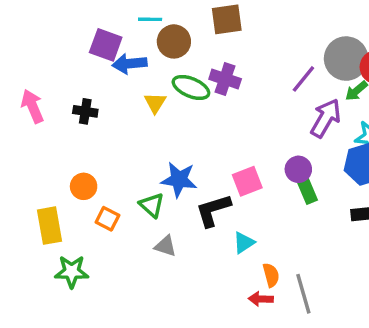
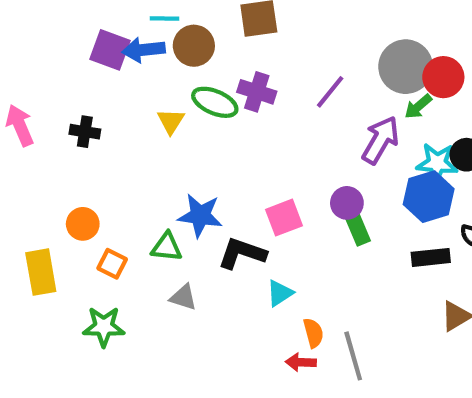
blue arrow: (130, 64) -> (144, 50), moved
purple line: (303, 79) -> (330, 92), moved
green triangle: (152, 205) -> (167, 247), turned -36
black L-shape: (213, 210) -> (242, 253), turned 36
green star: (72, 272) -> (104, 327), moved

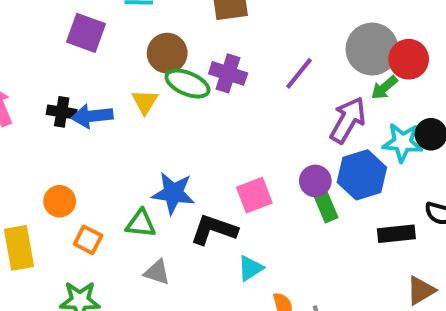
brown circle: (194, 46) -> (167, 53), moved
blue arrow: (144, 50) -> (92, 116), moved
blue hexagon: (429, 197) -> (362, 175), moved

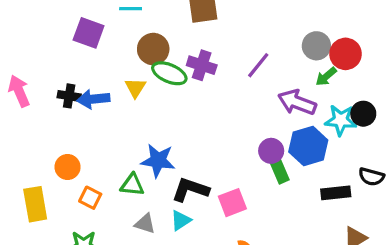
gray circle: (372, 49) -> (316, 46), size x0.7
purple arrow: (348, 120) -> (297, 102), turned -99
pink square: (254, 195) -> (232, 203), moved
cyan triangle: (250, 268) -> (181, 220), moved

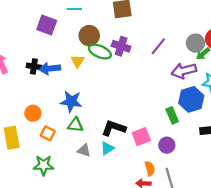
gray circle: (316, 46) -> (196, 43), moved
purple arrow: (297, 102) -> (184, 71), turned -35
purple circle: (271, 151) -> (167, 145), moved
blue star: (158, 161) -> (71, 102), moved

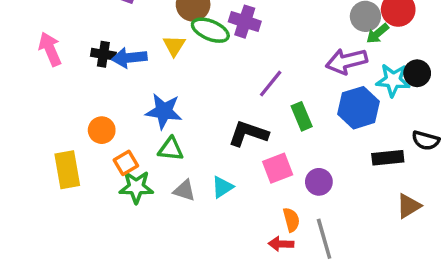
purple line: (158, 46) -> (271, 84), moved
green rectangle: (172, 115) -> (302, 116), moved
black L-shape: (114, 128) -> (248, 134), moved
orange square: (48, 133) -> (126, 163), turned 32
green star: (44, 165) -> (136, 187), moved

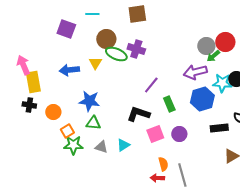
black cross: (103, 54) -> (29, 105), moved
yellow rectangle: (67, 170) -> (33, 82), moved
purple circle: (319, 182) -> (179, 134), moved

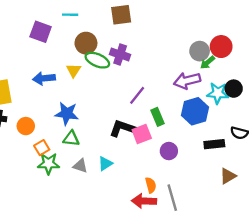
pink square: (155, 134) -> (142, 134), moved
red arrow: (157, 178) -> (144, 201), size x1.5

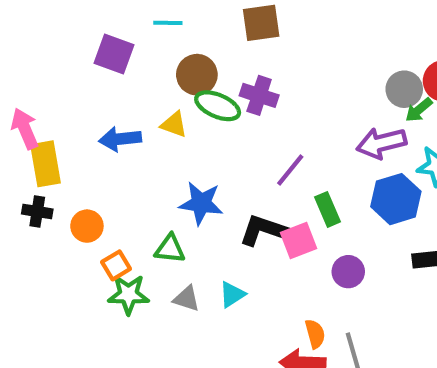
yellow triangle: (73, 70) -> (174, 124), turned -42
blue star: (67, 114) -> (201, 203), moved

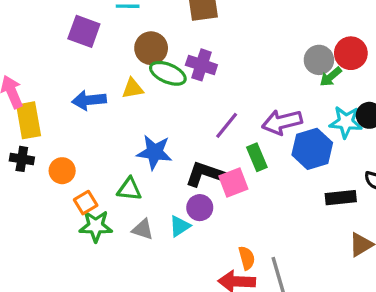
yellow triangle: (174, 124) -> (133, 88), turned -30
purple arrow: (381, 143) -> (282, 122), moved
purple circle: (348, 272) -> (200, 208), moved

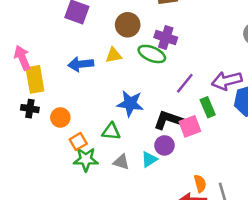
green ellipse: (168, 73) -> (152, 54), moved

